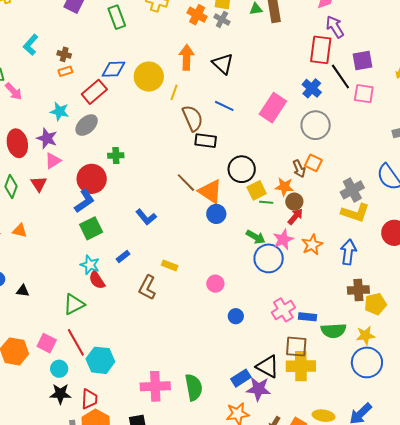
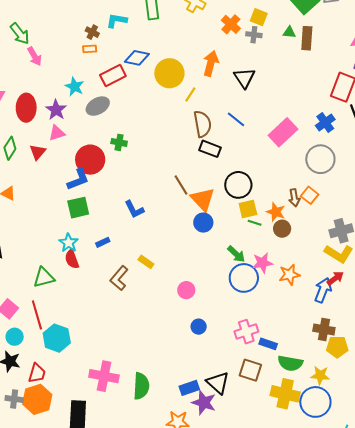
gray cross: (222, 19) -> (254, 35), turned -35
cyan L-shape: (31, 45) -> (117, 21), moved, turned 45
red arrow: (295, 217) -> (335, 278), moved
yellow cross: (301, 366) -> (285, 394), moved

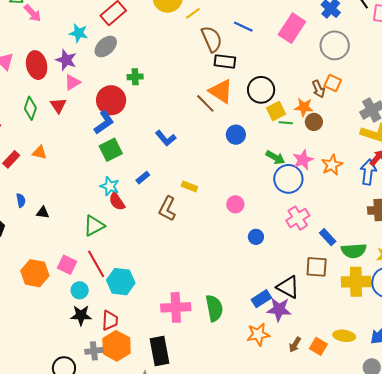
yellow line: (190, 95) -> (193, 13), turned 35
orange triangle: (203, 199) -> (221, 91), moved
pink cross: (246, 332) -> (298, 218), moved
blue rectangle: (268, 344) -> (328, 237), turned 42

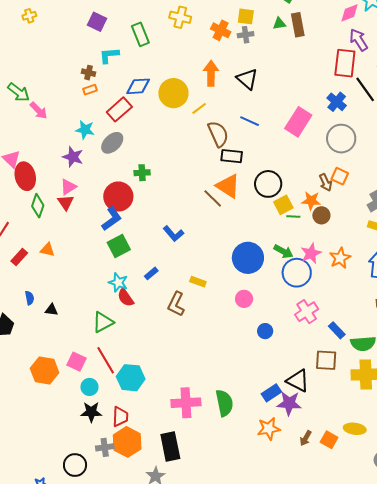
red ellipse: (37, 65) -> (25, 176), moved
pink triangle: (72, 82) -> (68, 187), moved
blue circle: (236, 135) -> (248, 258), moved, size x1.6

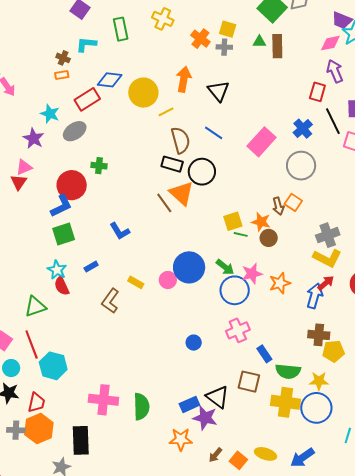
red rectangle: (345, 63) -> (317, 92), size x0.7
black rectangle: (232, 156) -> (172, 164), moved
black circle: (268, 184) -> (202, 172), moved
pink circle: (244, 299) -> (168, 280), moved

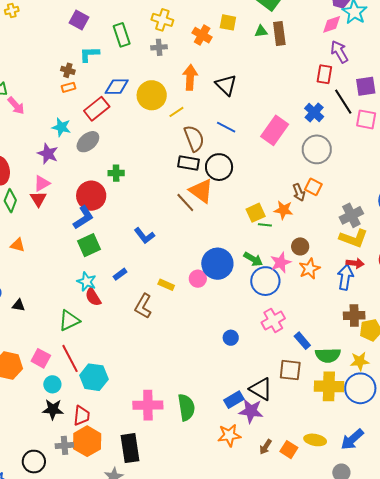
gray cross: (224, 47) -> (159, 47), moved
brown circle: (269, 238) -> (300, 246), moved
red arrow: (326, 283) -> (355, 263), turned 54

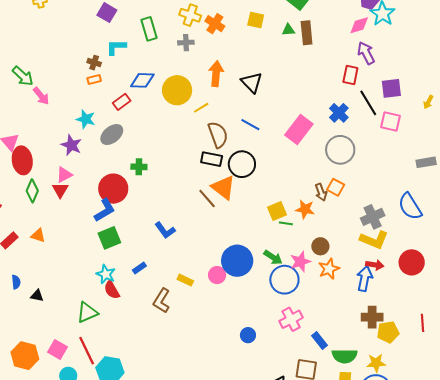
orange cross: (202, 35) -> (215, 24), moved
red rectangle: (97, 109) -> (122, 102), size x0.7

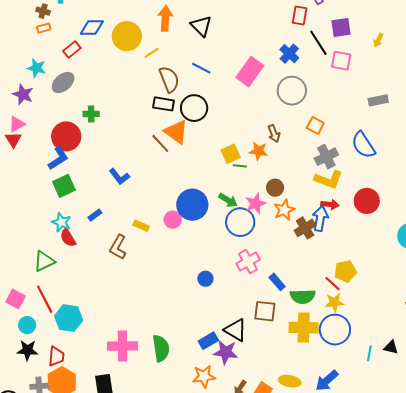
orange square: (336, 187) -> (315, 126), moved
brown cross: (372, 317) -> (305, 228), moved, turned -30
red line: (423, 323) -> (333, 284), moved, turned -42

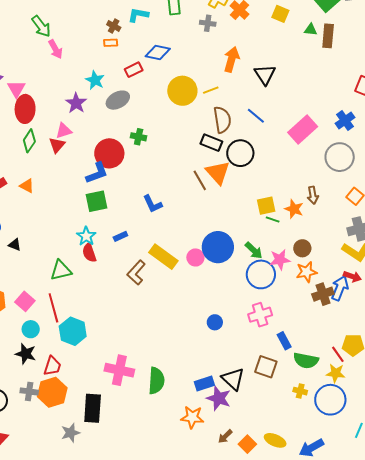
yellow circle: (127, 36) -> (182, 91), moved
yellow rectangle: (141, 226) -> (163, 257), size x1.8
yellow cross: (304, 328) -> (300, 391), size x0.5

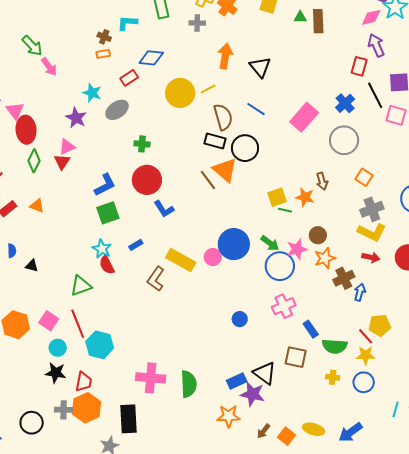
red circle: (109, 153) -> (147, 180), moved
blue arrow: (340, 288) -> (360, 292), moved, size x0.7
blue circle: (330, 400) -> (364, 382), size x0.7

